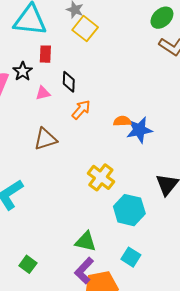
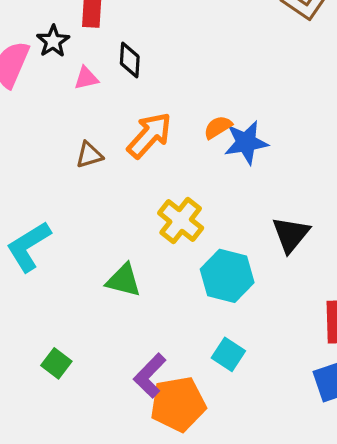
orange arrow: (81, 110) -> (149, 135), moved, size x1.4
orange semicircle: (122, 121) -> (218, 127), turned -30
brown triangle: (45, 139) -> (89, 155), size x0.7
green triangle: (86, 242) -> (124, 280), moved

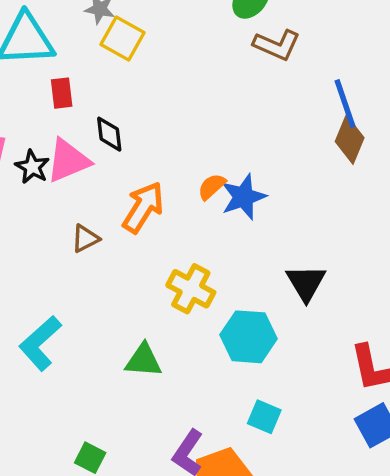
black star: (53, 41) -> (32, 167), moved
pink triangle: (86, 78) -> (68, 161), size x1.8

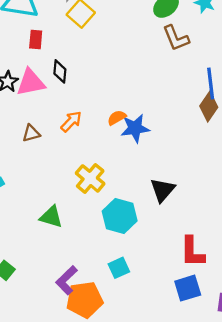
brown L-shape: (277, 45) -> (176, 38), turned 32
orange arrow: (143, 207) -> (71, 121), size x0.7
cyan square: (264, 417) -> (119, 268), turned 30

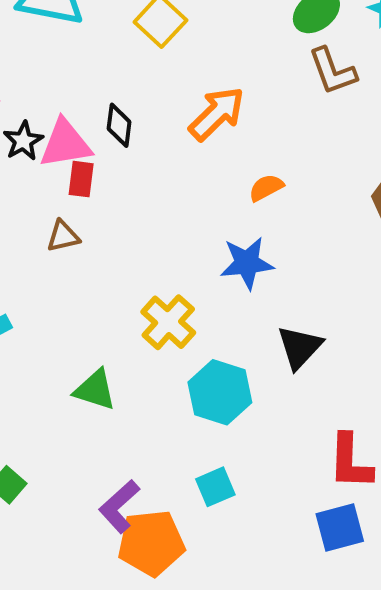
red rectangle: (36, 40) -> (81, 179), moved
orange semicircle: (117, 118) -> (266, 188), moved
orange arrow: (71, 121) -> (217, 114), moved, size x1.4
blue star: (135, 128) -> (247, 263), moved

